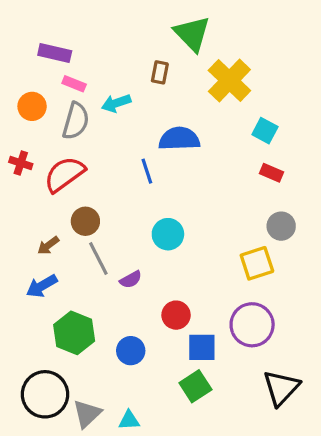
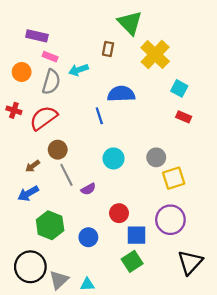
gray circle: (281, 226) -> (156, 157), moved

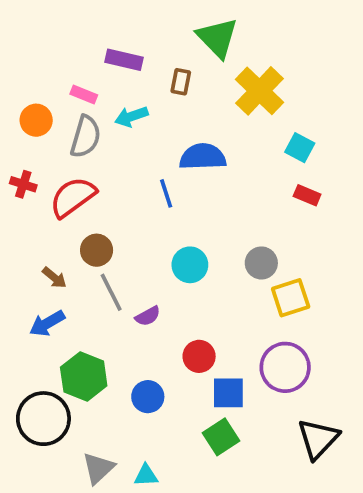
purple rectangle: (37, 36) -> (124, 60), moved
brown arrow: (33, 166) -> (54, 278), turned -104
black circle: (30, 267) -> (43, 419), moved

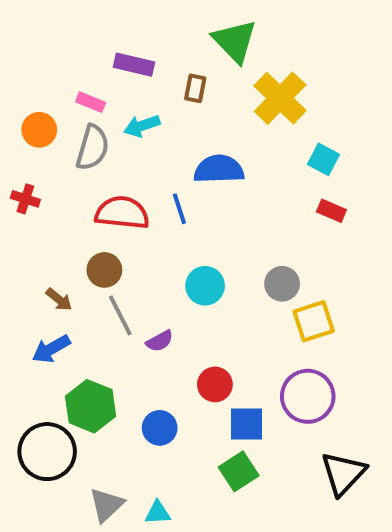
red semicircle: (73, 197) -> (122, 213), moved, turned 42

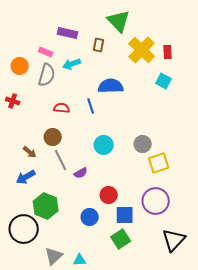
red rectangle: (331, 211) -> (168, 52), moved, turned 64
red semicircle: (122, 213) -> (62, 108), size x0.6
blue circle: (160, 428) -> (90, 217), moved

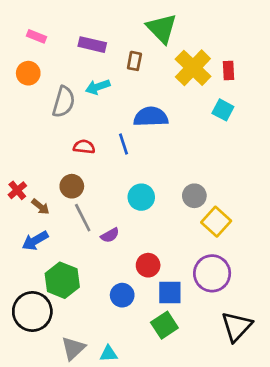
pink rectangle: (46, 52) -> (36, 36), moved
orange circle: (20, 66) -> (28, 73), moved
red cross: (13, 101) -> (17, 190), moved, turned 32
yellow square: (159, 163) -> (216, 222), turned -30

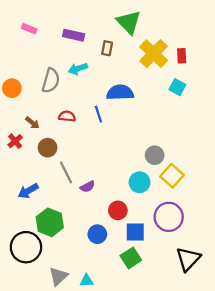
orange circle: (28, 73) -> (12, 88), moved
brown circle: (72, 186) -> (48, 148), moved
red cross: (17, 190) -> (15, 141), moved
cyan circle: (141, 197) -> (139, 182), moved
brown arrow: (40, 207) -> (32, 123), moved

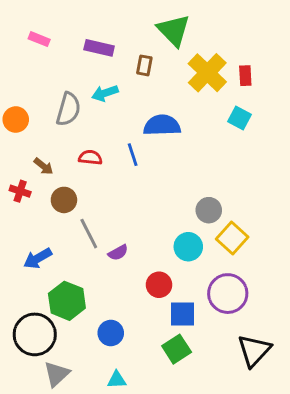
red cross: (15, 141) -> (20, 191), turned -32
blue circle: (97, 234) -> (111, 333), moved
gray triangle: (58, 276) -> (57, 374), moved

